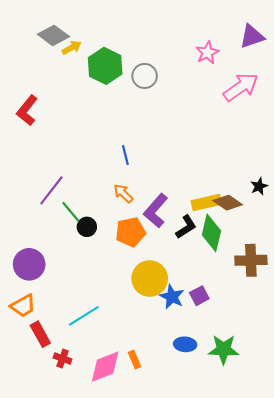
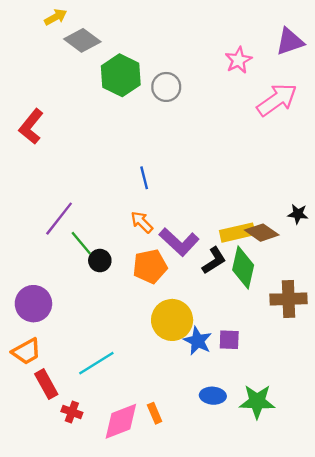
gray diamond: (53, 35) -> (82, 40), moved
yellow arrow: (72, 48) -> (56, 17), moved
black star: (259, 186) -> (298, 214), turned 30
purple L-shape: (156, 211) -> (179, 242), turned -88
purple square: (199, 296) -> (229, 340), turned 30

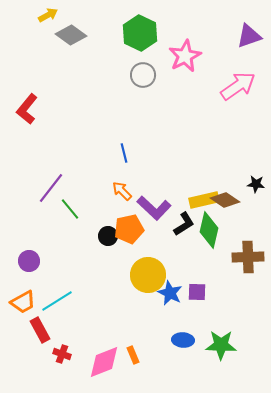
pink star: (238, 60) -> (185, 56), moved, size x1.4
green hexagon: (121, 75) -> (140, 33), moved
black circle: (100, 261) -> (108, 236), moved
purple circle: (33, 304) -> (29, 261), size x0.7
cyan line: (96, 363) -> (57, 301), moved

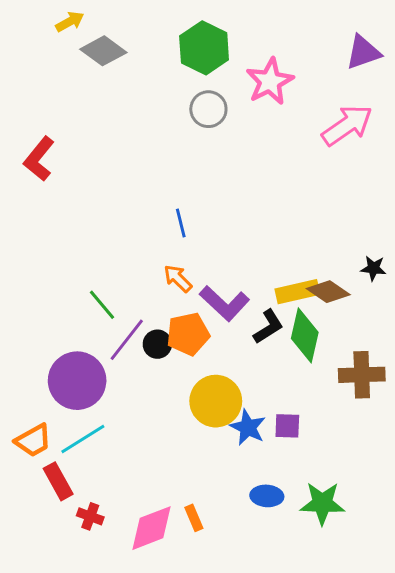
purple line: (51, 188) -> (127, 340), moved
purple circle: (29, 261) -> (77, 381), moved, size x1.8

